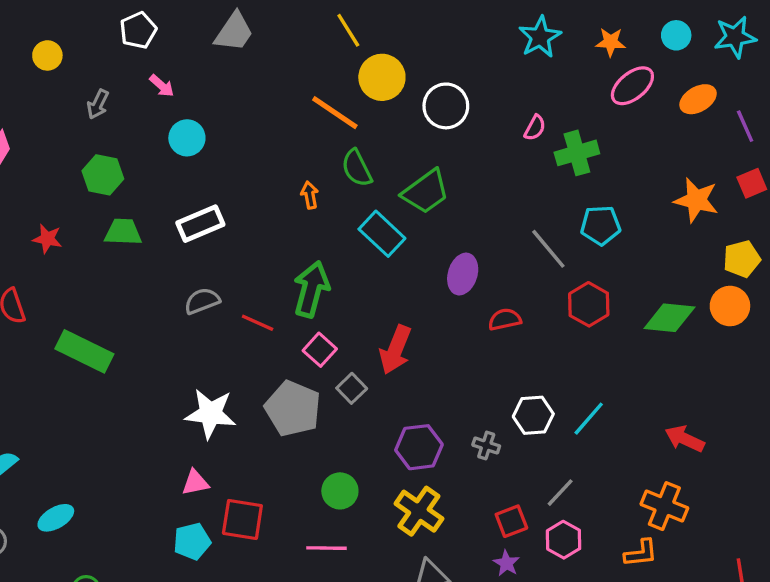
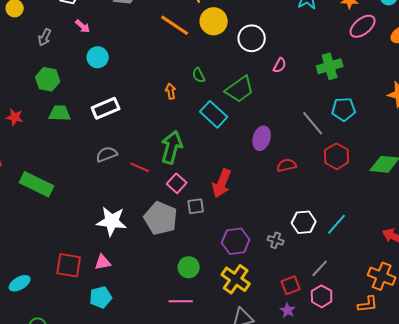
orange line: (335, 113) -> (175, 25), moved
pink semicircle: (535, 128) -> (280, 65), moved
green semicircle: (357, 168) -> (199, 75), size x0.7
gray square: (352, 388) -> (196, 206), turned 36
red square: (242, 519) -> (69, 265), moved

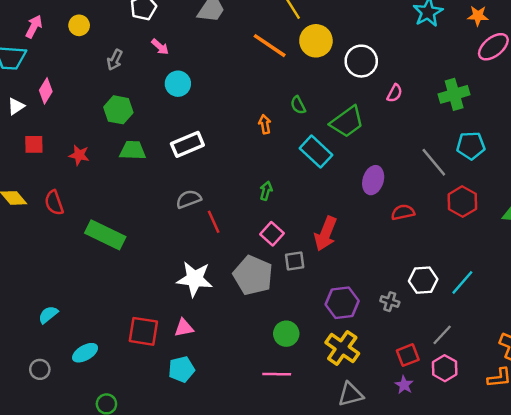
green arrow: (172, 147) -> (266, 191), size x0.5
red line: (140, 167) -> (214, 222), moved, turned 42

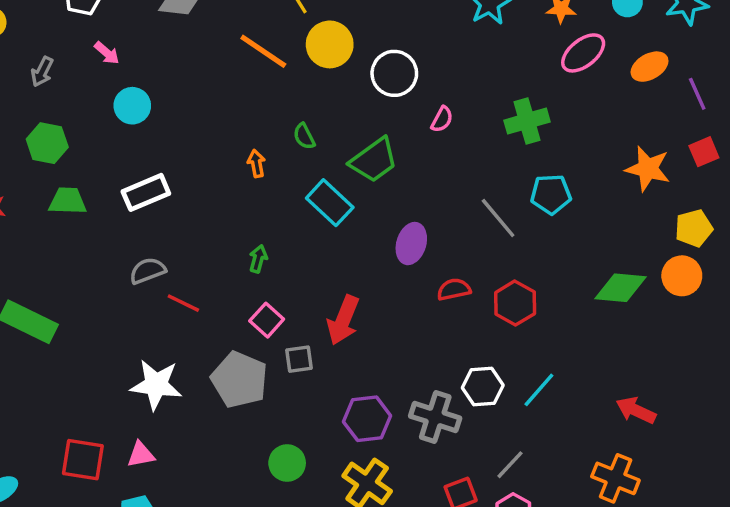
red hexagon: (462, 202) -> (515, 303), moved
red line: (214, 222) -> (183, 303), turned -40
gray cross: (390, 302) -> (435, 417), size x1.8

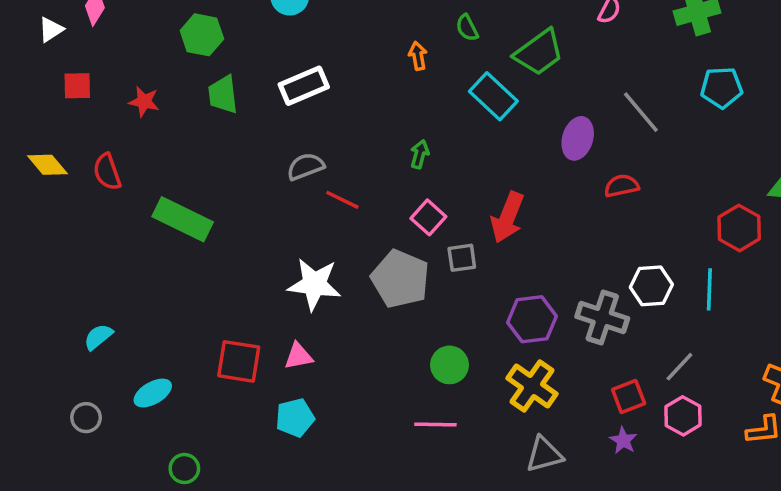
green trapezoid: (68, 201) -> (223, 95), turned -99
gray line: (498, 218) -> (641, 112), moved
red hexagon: (515, 303) -> (739, 228), moved
cyan line: (539, 390) -> (709, 289), turned -39

